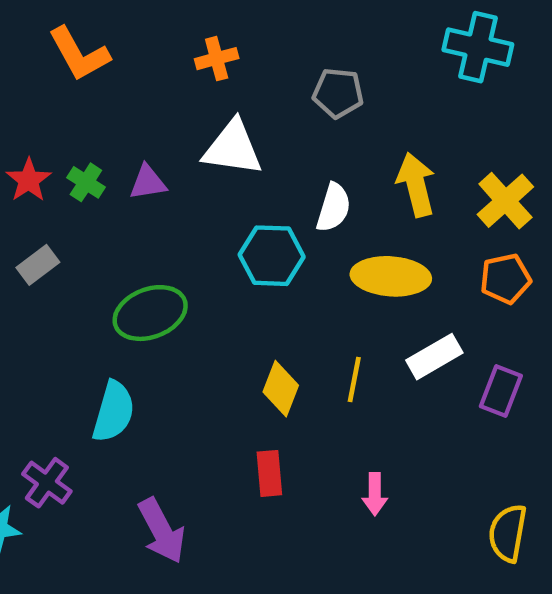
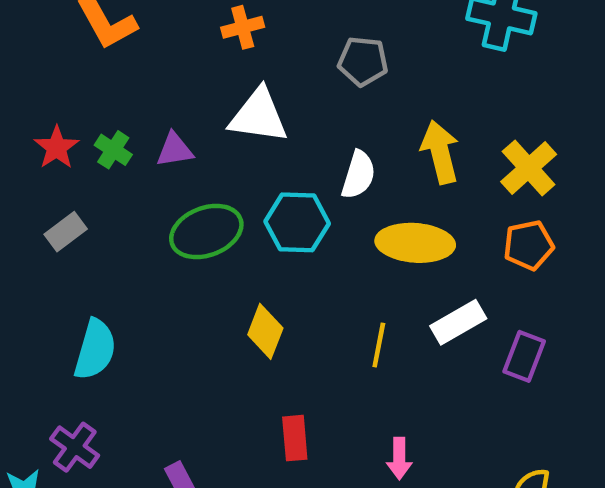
green ellipse: (150, 313) -> (206, 232), moved
yellow diamond: (281, 389) -> (265, 331), moved
cyan semicircle: (113, 412) -> (95, 350), moved

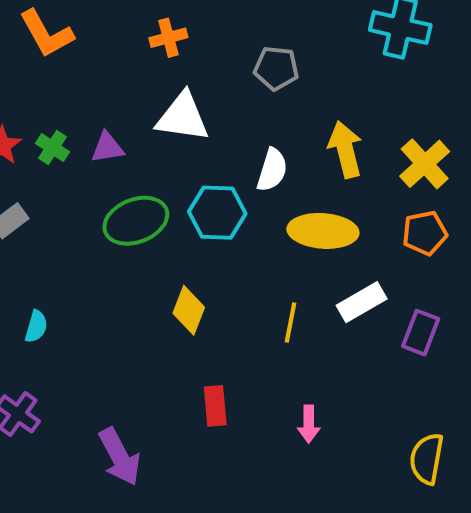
cyan semicircle: (95, 350) -> (36, 326), size x0.6

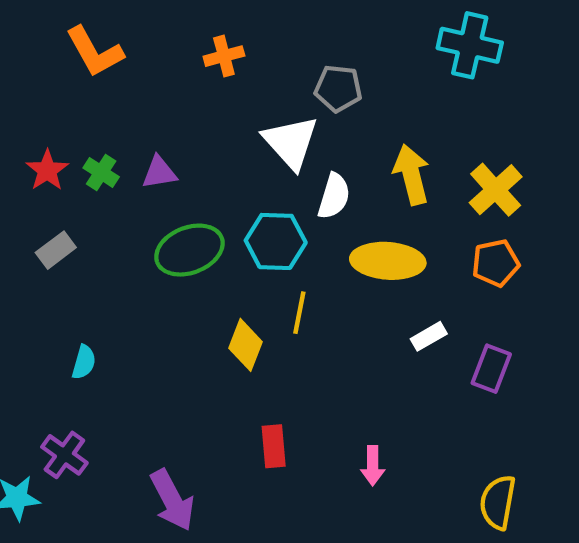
white triangle: (183, 117) -> (291, 142), moved, turned 40
white rectangle: (362, 302) -> (429, 336), size x0.7
yellow line: (290, 322) -> (299, 313), moved

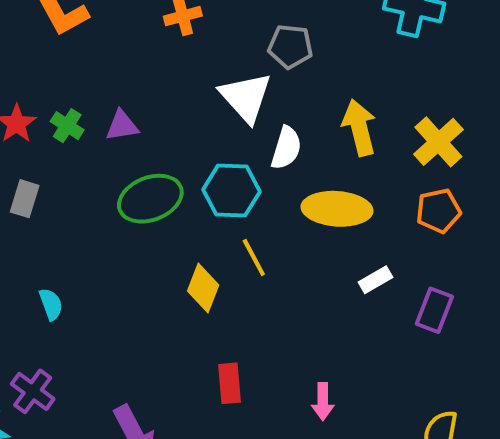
gray rectangle: (56, 250) -> (25, 199), turned -36
yellow line: (299, 313) -> (254, 257), turned -39
cyan semicircle: (84, 362) -> (51, 304), turned -36

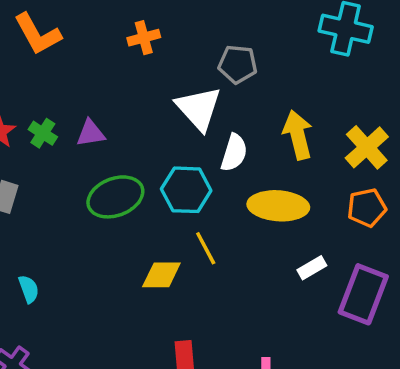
yellow diamond: (203, 288) -> (161, 275), turned 69
purple rectangle: (434, 310) -> (363, 294), size x1.5

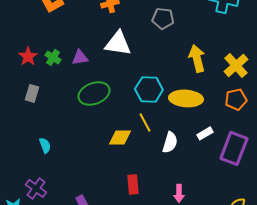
white triangle: (199, 108) -> (118, 43), moved, turned -40
white semicircle: (234, 153) -> (170, 142), moved
cyan hexagon: (186, 190) -> (149, 89), moved

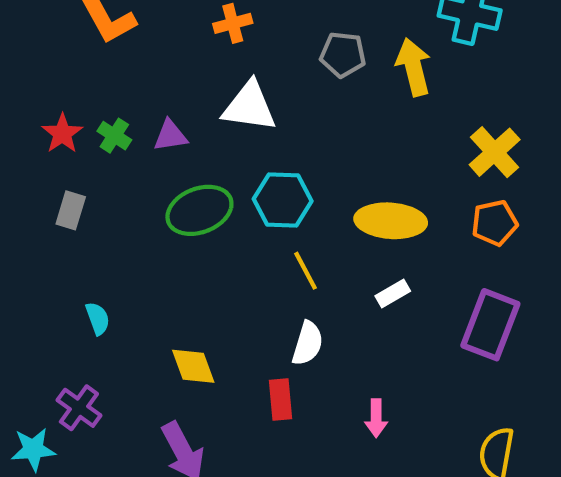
yellow arrow: (197, 58) -> (414, 67), moved
cyan hexagon: (149, 89) -> (283, 200), moved
white rectangle: (205, 133) -> (393, 294), moved
yellow diamond: (120, 137) -> (193, 366), moved, turned 70
white semicircle: (170, 142) -> (308, 343), moved

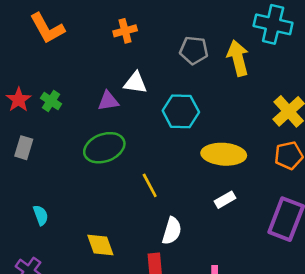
white triangle: (249, 106) -> (135, 83), size x0.7
purple triangle: (170, 136) -> (108, 101), moved
cyan hexagon: (283, 200) -> (181, 111), moved
yellow line: (305, 271) -> (150, 185), moved

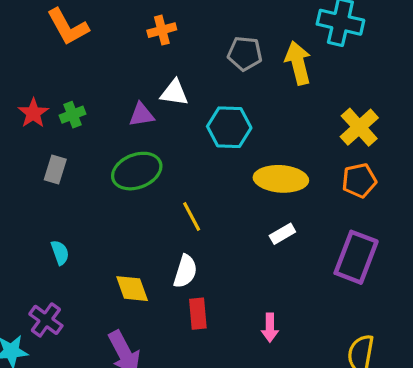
green cross: (51, 101) -> (73, 115), turned 36
gray rectangle: (24, 148) -> (55, 169), moved
white semicircle: (172, 231) -> (185, 271), moved

